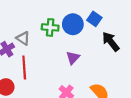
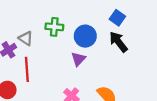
blue square: (94, 19) -> (117, 18), moved
blue circle: (73, 24) -> (85, 36), moved

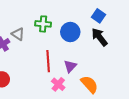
purple triangle: (78, 59) -> (70, 66), moved
red line: (27, 69) -> (48, 61), moved

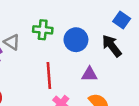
blue square: (98, 16) -> (122, 20), moved
purple triangle: (70, 66) -> (90, 74), moved, turned 48

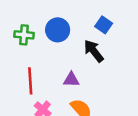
blue circle: (76, 40) -> (58, 30), moved

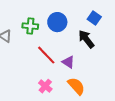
purple triangle: (71, 80) -> (68, 62), turned 32
red line: (30, 81) -> (46, 55), moved, turned -40

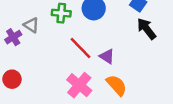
black arrow: (86, 39) -> (147, 29), moved
pink cross: (45, 86) -> (79, 85), size x1.5

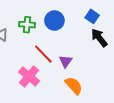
purple triangle: (107, 56) -> (66, 61), turned 32
pink cross: (79, 85) -> (29, 76), moved

